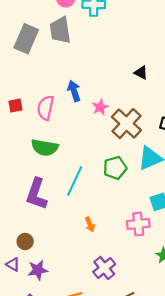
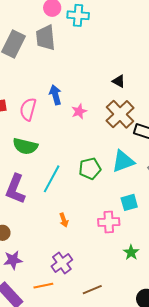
brown cross: (126, 124) -> (120, 114), moved
purple cross: (104, 268) -> (62, 263), moved

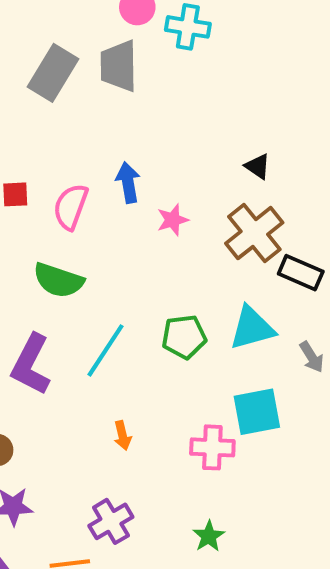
cyan square: (129, 202) -> (257, 412), size x1.4
green star: (131, 252) -> (209, 536), moved

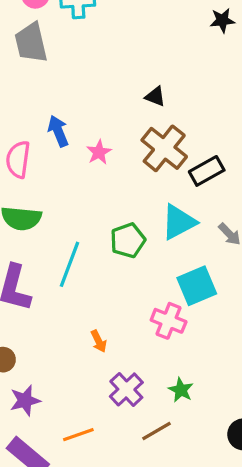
black rectangle: (301, 273) -> (207, 171), turned -40
orange arrow: (122, 435) -> (99, 341), moved
pink cross: (212, 447) -> (169, 321), turned 32
purple cross: (111, 521) -> (126, 389), moved

